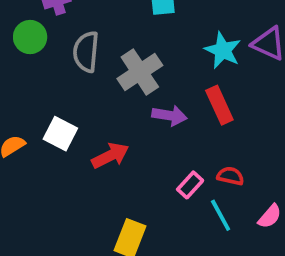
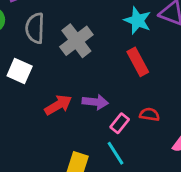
purple arrow: (170, 115) -> (95, 102), moved
white square: (60, 134) -> (20, 71), moved
cyan line: (221, 215) -> (115, 153), moved

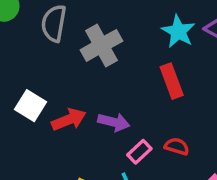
white square: (20, 71) -> (30, 106), moved

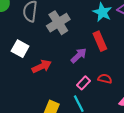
white square: (30, 106) -> (20, 49), moved
purple arrow: (114, 122) -> (79, 55), moved, turned -54

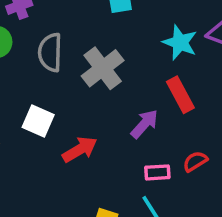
red semicircle: (105, 79) -> (195, 161), turned -40
pink rectangle: (83, 83) -> (157, 172), turned 48

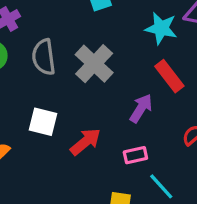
pink rectangle: (157, 172) -> (135, 155), moved

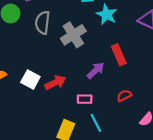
cyan star: (161, 28) -> (107, 15), moved
white square: (43, 122) -> (30, 80), moved

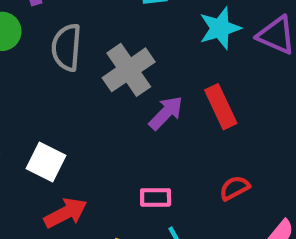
cyan star: (107, 15) -> (220, 28), moved, turned 30
purple arrow: (96, 70) -> (166, 113), moved
red arrow: (55, 83) -> (66, 213), moved

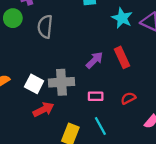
cyan star: (220, 28) -> (122, 18), turned -30
gray cross: (129, 70) -> (61, 82), moved, turned 30
pink rectangle: (156, 197) -> (96, 96), moved

